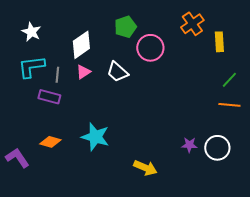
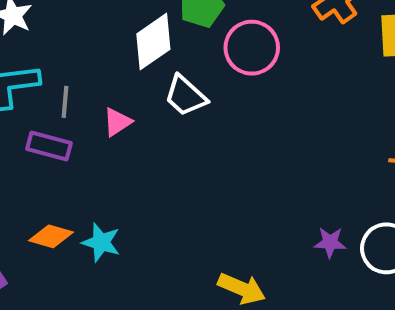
white diamond: (81, 45) -> (153, 42), moved
pink triangle: (83, 72) -> (117, 122), moved
cyan star: (95, 137) -> (101, 242), moved, size x0.7

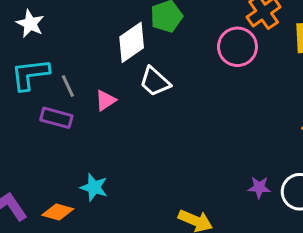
pink circle: (252, 48) -> (237, 47), moved
gray line: (65, 102) -> (68, 86), turned -30
orange diamond: (51, 236) -> (58, 212), moved

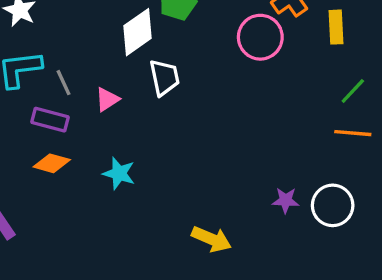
white trapezoid: (155, 82) -> (164, 78), turned -144
cyan star: (94, 187) -> (119, 173), moved
orange diamond: (58, 212) -> (52, 163), moved

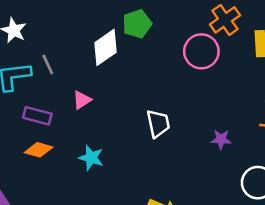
white trapezoid: (164, 78) -> (158, 124), moved
gray line: (63, 83) -> (48, 65), moved
purple star: (286, 200) -> (221, 139), moved

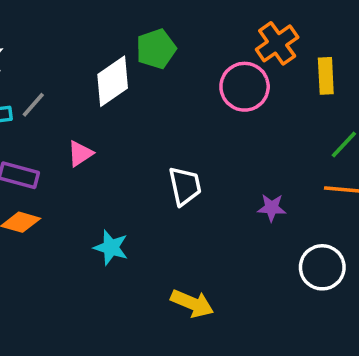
gray line: (48, 65) -> (33, 105), turned 66
cyan star: (91, 158) -> (111, 247), moved

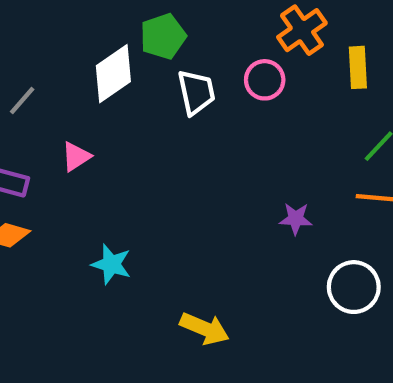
pink circle: (245, 87) -> (265, 80), size x0.7
white trapezoid: (185, 186) -> (196, 92), moved

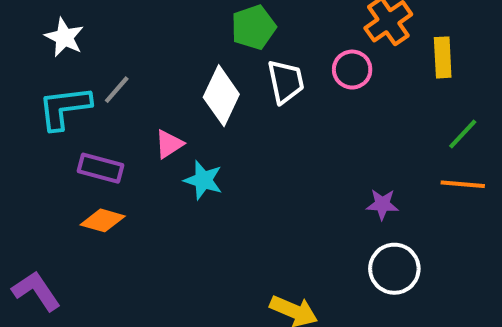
white diamond: (113, 74) -> (221, 96), moved, turned -30
cyan star: (111, 264) -> (203, 180), moved
white circle: (354, 287) -> (394, 269), moved

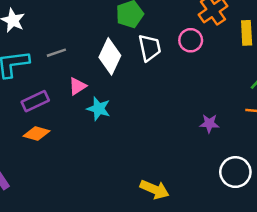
gray line: (117, 90) -> (56, 53), moved, turned 30
purple rectangle: (101, 168) -> (35, 101), turned -40
white circle: (394, 269) -> (235, 172), moved

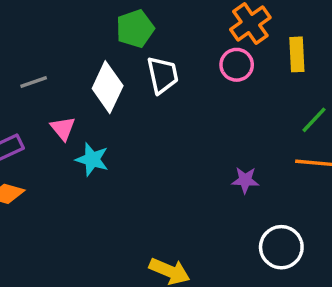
pink circle: (191, 40) -> (237, 65), moved
pink triangle: (78, 86) -> (63, 128), turned -36

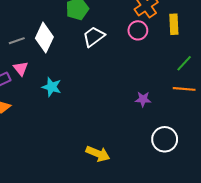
white trapezoid: (163, 75) -> (94, 37), turned -115
white diamond: (108, 87) -> (44, 38), moved
pink triangle: (63, 128) -> (21, 68), moved

